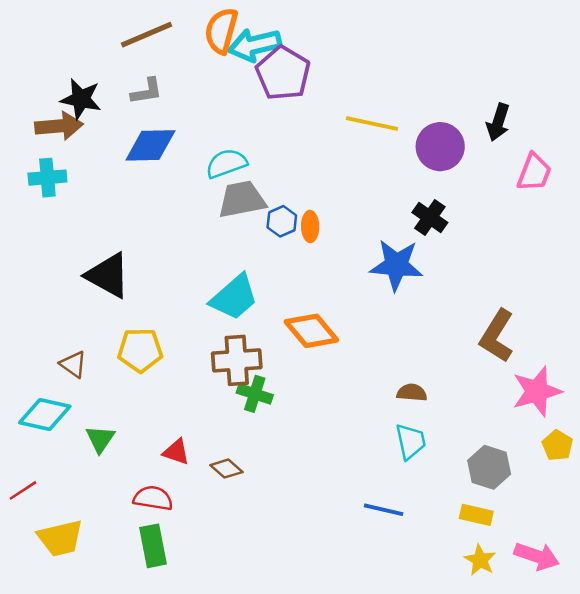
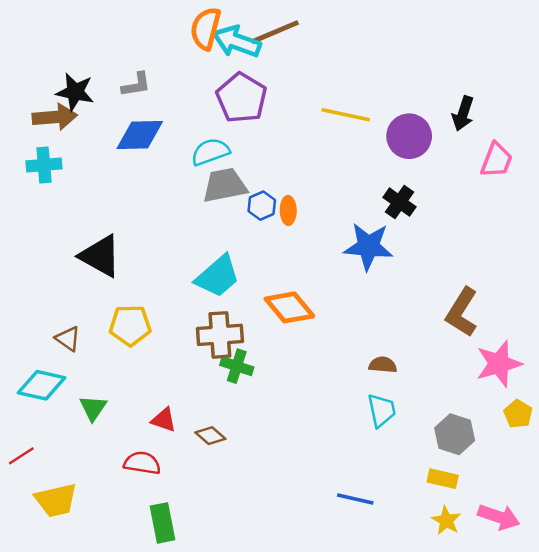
brown line: (147, 35) -> (275, 32), moved
cyan arrow: (255, 45) -> (237, 42), turned 33
purple pentagon: (283, 73) -> (242, 98), moved
blue line: (384, 510) -> (355, 499), moved
green rectangle: (153, 546) -> (162, 523), moved

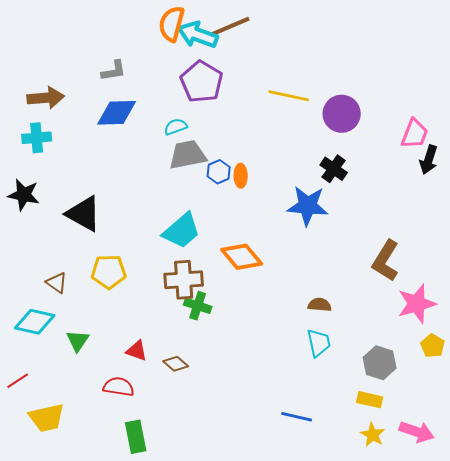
black star: (75, 92) -> (24, 195), moved
black arrow: (463, 113) -> (429, 160), moved
cyan semicircle: (210, 152) -> (176, 127), size x0.7

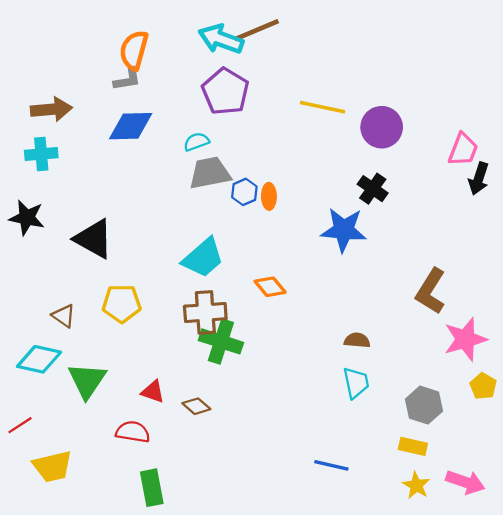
orange semicircle: (172, 24) -> (134, 50), moved
orange diamond: (242, 257) -> (270, 287), size x0.7
green cross: (198, 306) -> (221, 341), size x1.4
green triangle: (78, 341) -> (87, 381), size x1.5

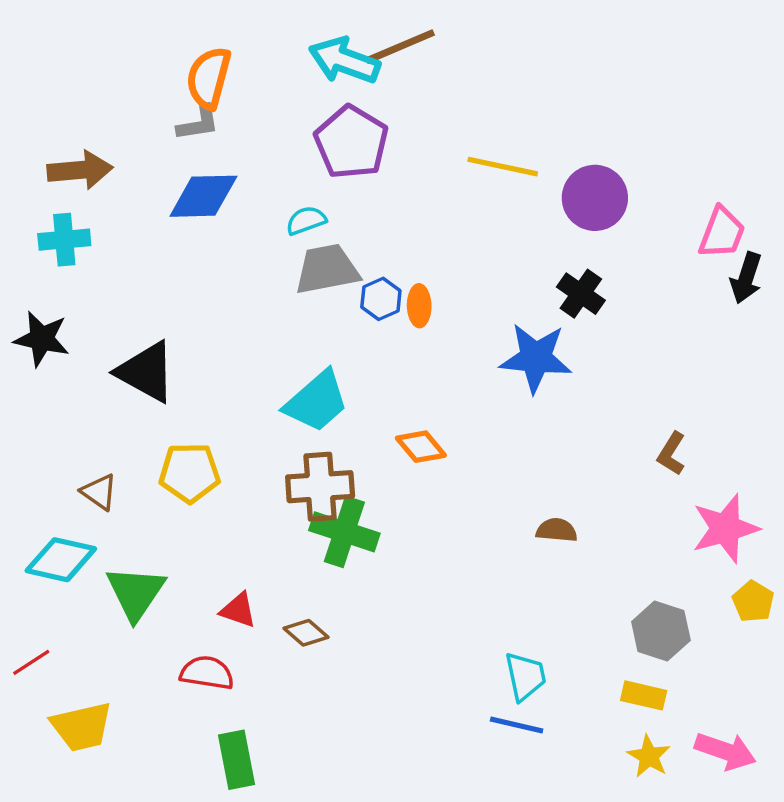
brown L-shape: (431, 291) -> (671, 454), size x0.6
cyan trapezoid: (356, 383) -> (525, 676), moved

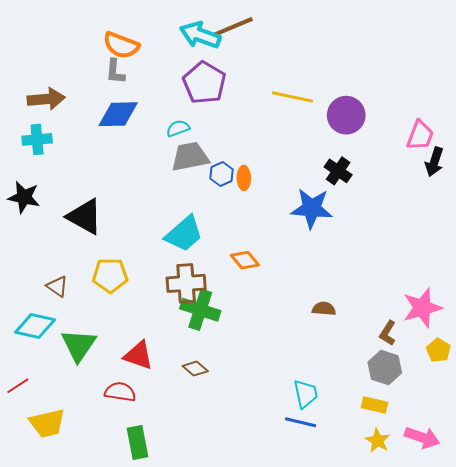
orange semicircle: (209, 78) -> (121, 45), turned -84
gray L-shape: (198, 123) -> (115, 72), turned 104
brown L-shape: (671, 454) -> (388, 333), moved
red triangle: (238, 610) -> (138, 355), size x1.4
brown diamond: (306, 633) -> (195, 369), moved

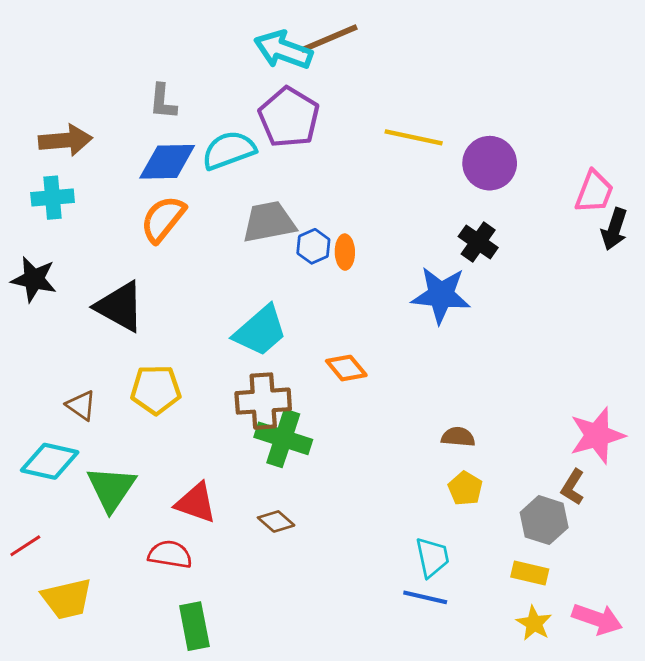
orange semicircle: (121, 45) -> (163, 219), moved, turned 108
cyan semicircle: (178, 128) -> (229, 150), moved, size x1.6
brown L-shape: (388, 333) -> (573, 487), moved
yellow pentagon: (438, 350) -> (465, 488), moved

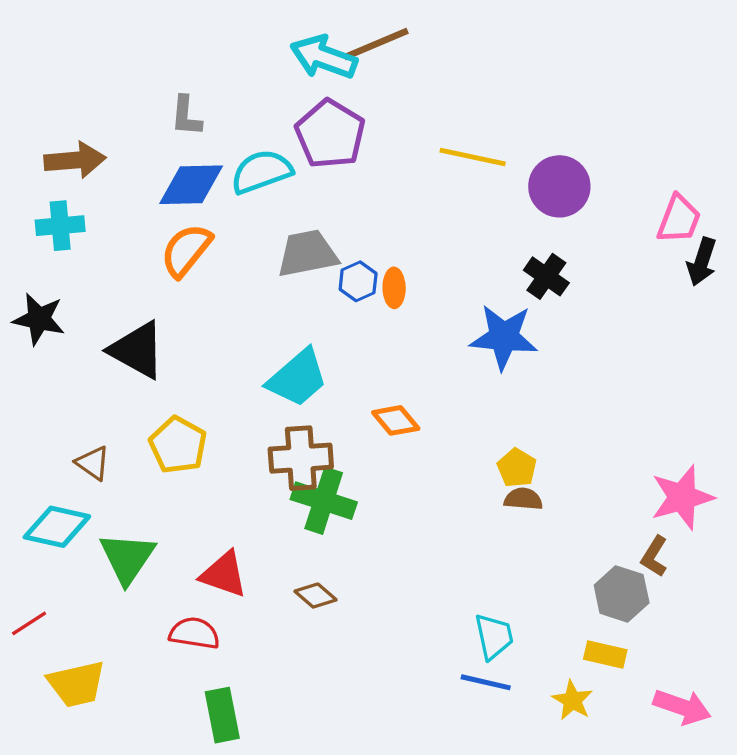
yellow pentagon: (156, 390) -> (178, 445), turned 30
yellow pentagon: (465, 488) -> (517, 468), moved
yellow star: (534, 623) -> (572, 700), moved

